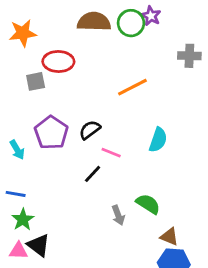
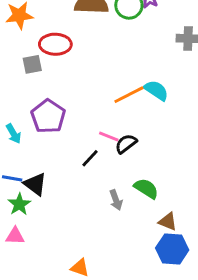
orange line: (132, 87) -> (129, 95), moved
black semicircle: (90, 130) -> (126, 144), moved
cyan semicircle: (158, 140) -> (156, 90), moved, turned -75
black triangle: (38, 245) -> (35, 184), moved

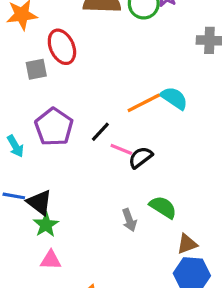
red ellipse: (55, 44) -> (62, 47), turned 64
black line: (90, 158) -> (100, 132), moved
green star: (19, 204) -> (46, 225), moved
brown triangle: (168, 222) -> (187, 244), turned -42
pink triangle: (15, 236) -> (51, 260), moved

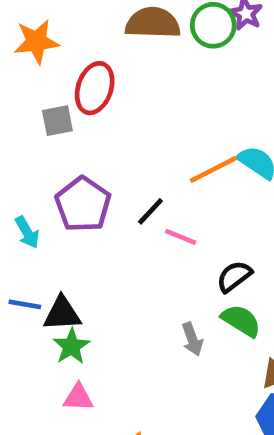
red ellipse: (62, 47) -> (95, 88), turned 44
black semicircle: (141, 157) -> (234, 276), moved
black triangle: (39, 202) -> (62, 314), turned -40

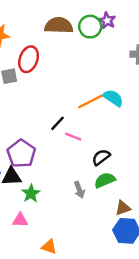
purple pentagon: (83, 204) -> (21, 154), moved
green semicircle: (241, 321) -> (105, 180), turned -55
green star: (71, 346) -> (31, 193), moved

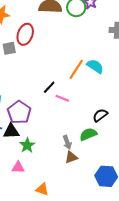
orange line: (90, 102) -> (76, 69), turned -30
black semicircle: (101, 157) -> (100, 115), moved
brown triangle: (123, 208) -> (71, 157), moved

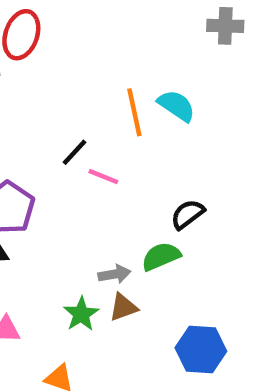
orange line: (76, 69) -> (134, 112), turned -45
gray arrow: (67, 142) -> (114, 274), turned -80
green star: (27, 145) -> (81, 314), moved

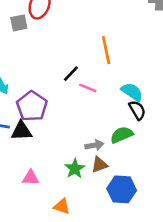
cyan semicircle: (176, 106) -> (132, 92), moved
black semicircle: (188, 214) -> (137, 110), turned 96
blue hexagon: (201, 349) -> (122, 189), moved

